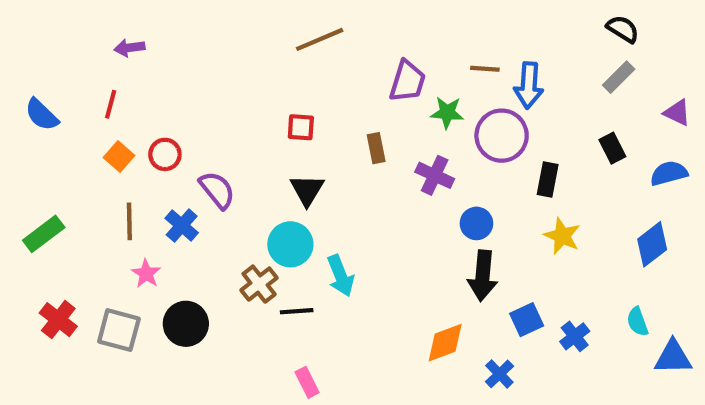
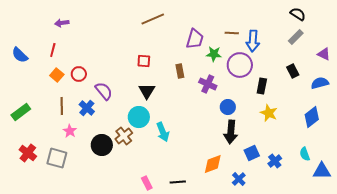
black line: (297, 311) -> (178, 182), moved
black circle: (186, 324) -> (102, 145), moved

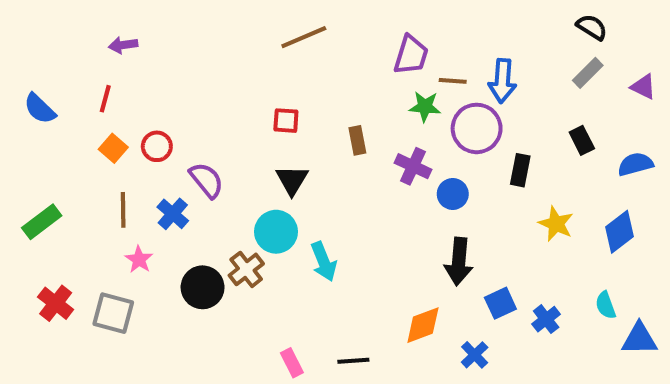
brown line: (232, 33) -> (453, 81), moved
purple trapezoid: (195, 39) -> (411, 55), moved
purple triangle: (324, 54) -> (643, 87), moved
blue circle: (228, 107) -> (453, 194), moved
yellow star: (269, 113) -> (556, 224), moved

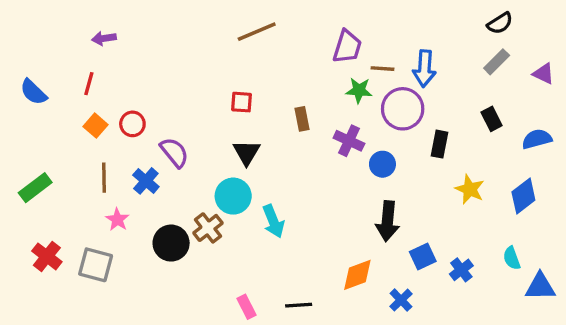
black semicircle: (592, 27) -> (500, 23), turned 116

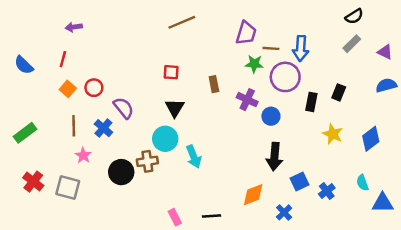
black rectangle: (492, 119) -> (339, 92), moved, turned 49
blue semicircle: (537, 139) -> (386, 85), moved
brown cross: (208, 228) -> (147, 161), turned 30

